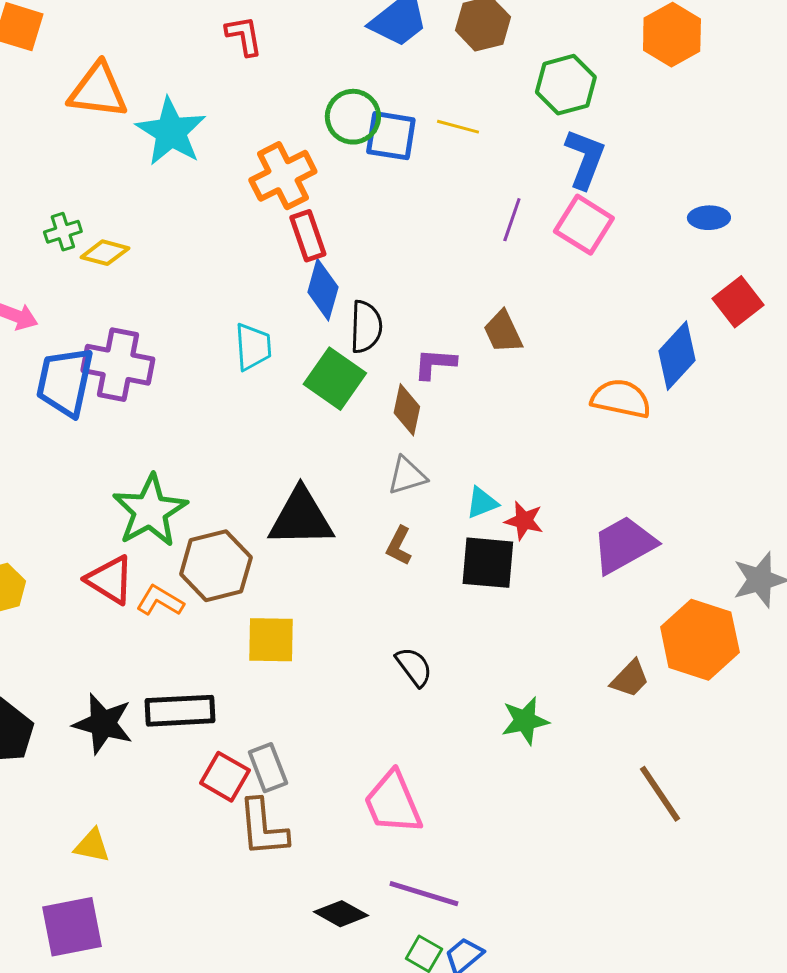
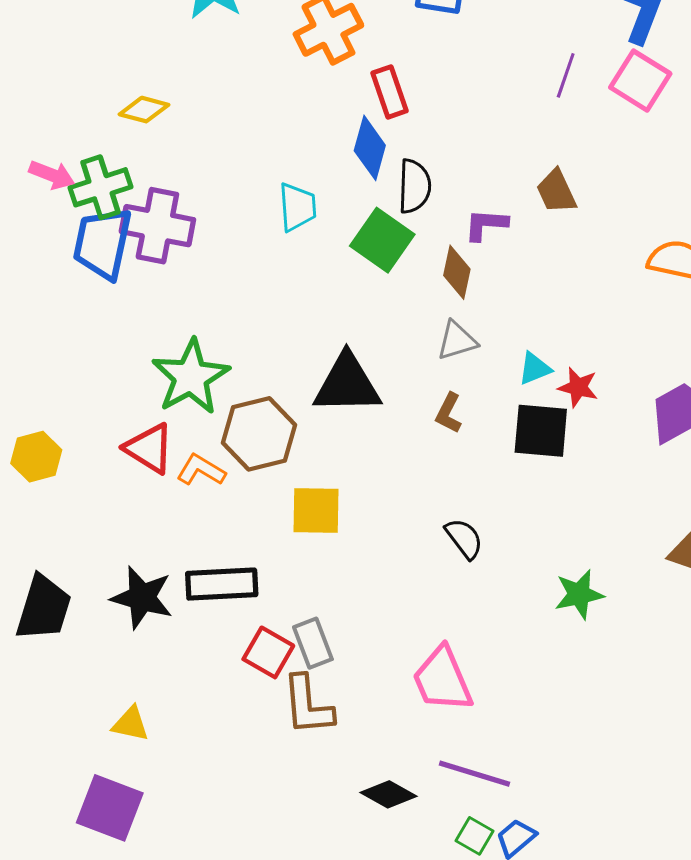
green cross: (63, 232) -> (100, 187), moved, size x1.6
red rectangle: (308, 236) -> (390, 92), moved
purple square: (72, 927) -> (110, 808), turned 32

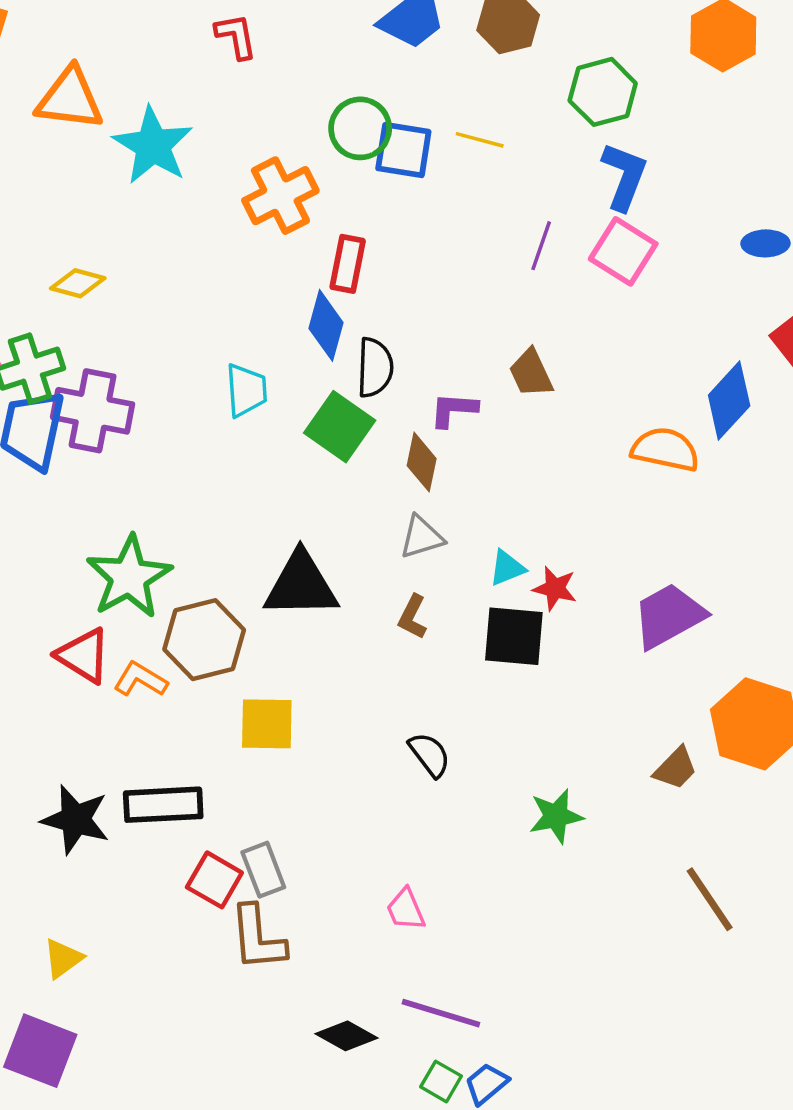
red rectangle: (390, 92) -> (348, 264), turned 30
pink trapezoid: (442, 679) -> (406, 909), size x0.6
yellow triangle: (131, 724) -> (63, 958), turned -48

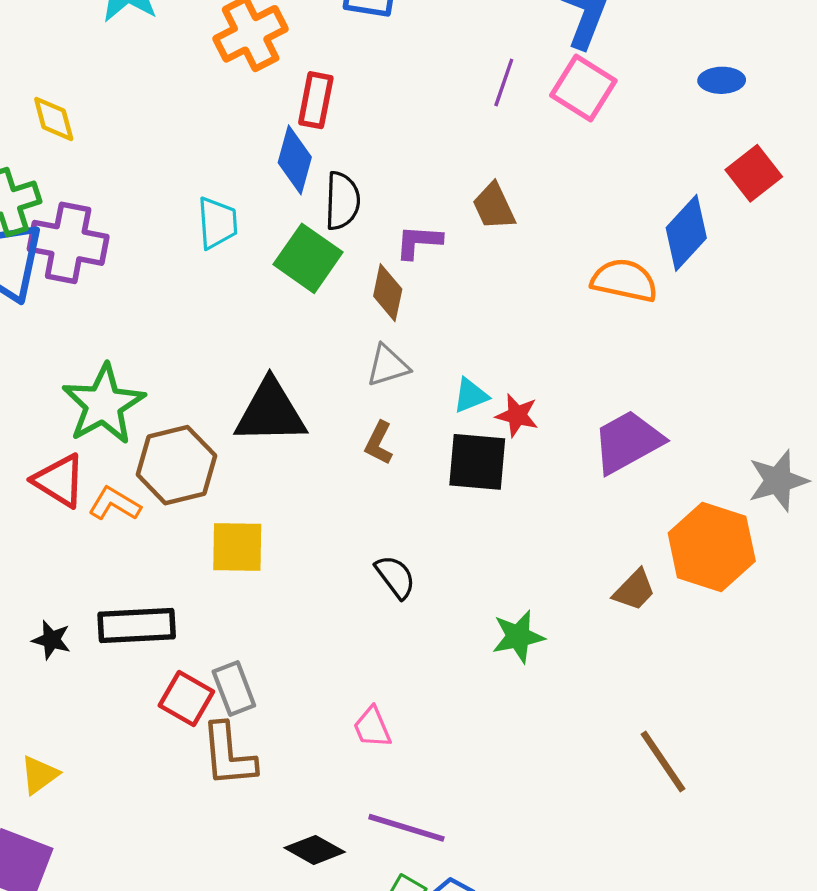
yellow diamond: (78, 283) -> (54, 119), turned 60
black star: (75, 820) -> (51, 640), size x0.6
brown line: (710, 899) -> (663, 762), moved

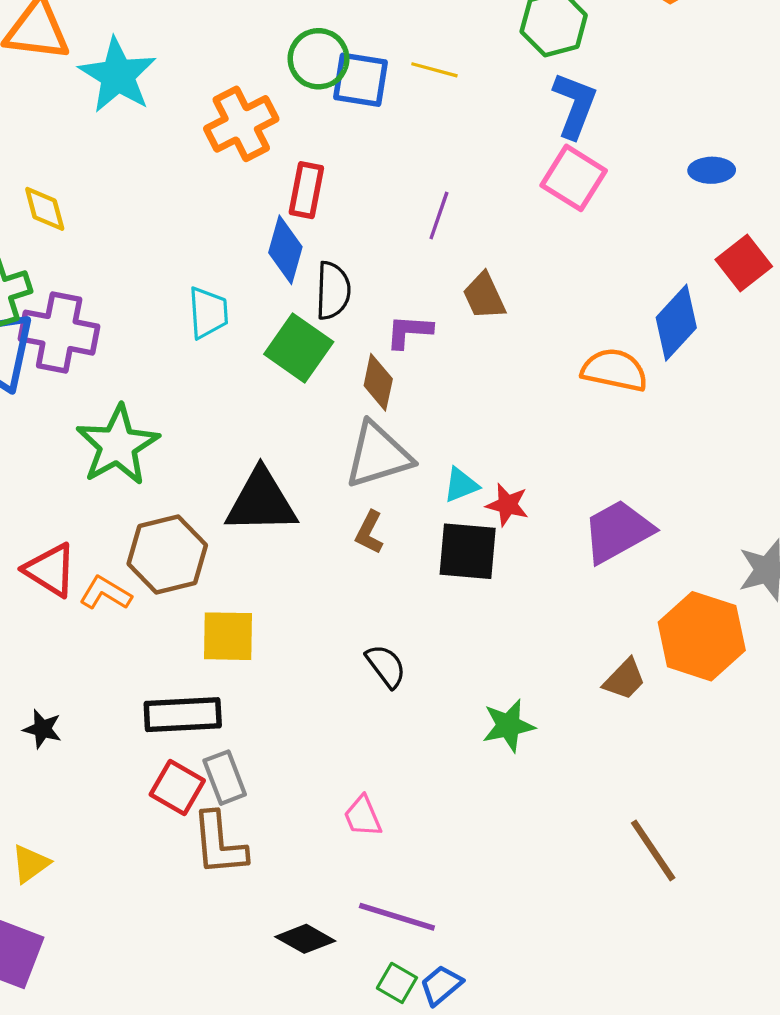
purple line: (504, 82) -> (439, 216), moved
gray triangle: (388, 366) -> (378, 455), size x1.6
green star: (103, 404) -> (118, 445), moved
black rectangle: (137, 625) -> (183, 715), moved

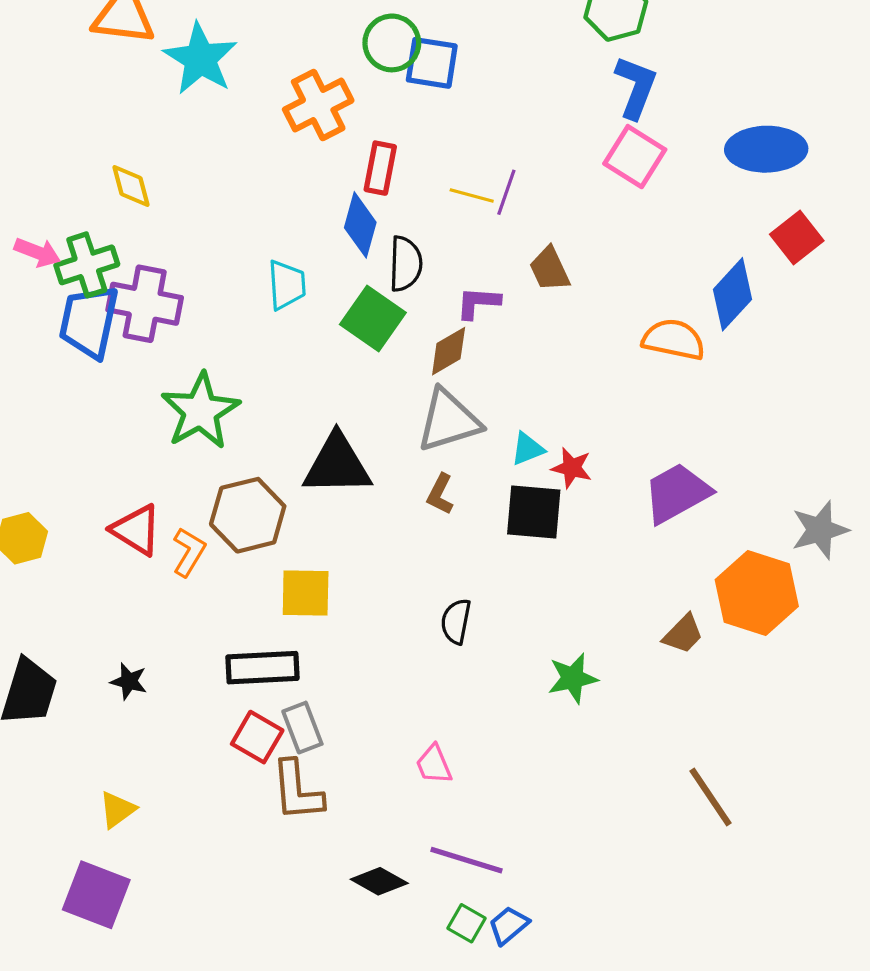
yellow line: (434, 70) -> (472, 195), moved
blue ellipse: (712, 170) -> (766, 149), size x1.8
brown diamond: (378, 382) -> (449, 351), turned 48
orange L-shape: (105, 593) -> (189, 552), turned 90
black semicircle: (386, 666) -> (456, 621), turned -132

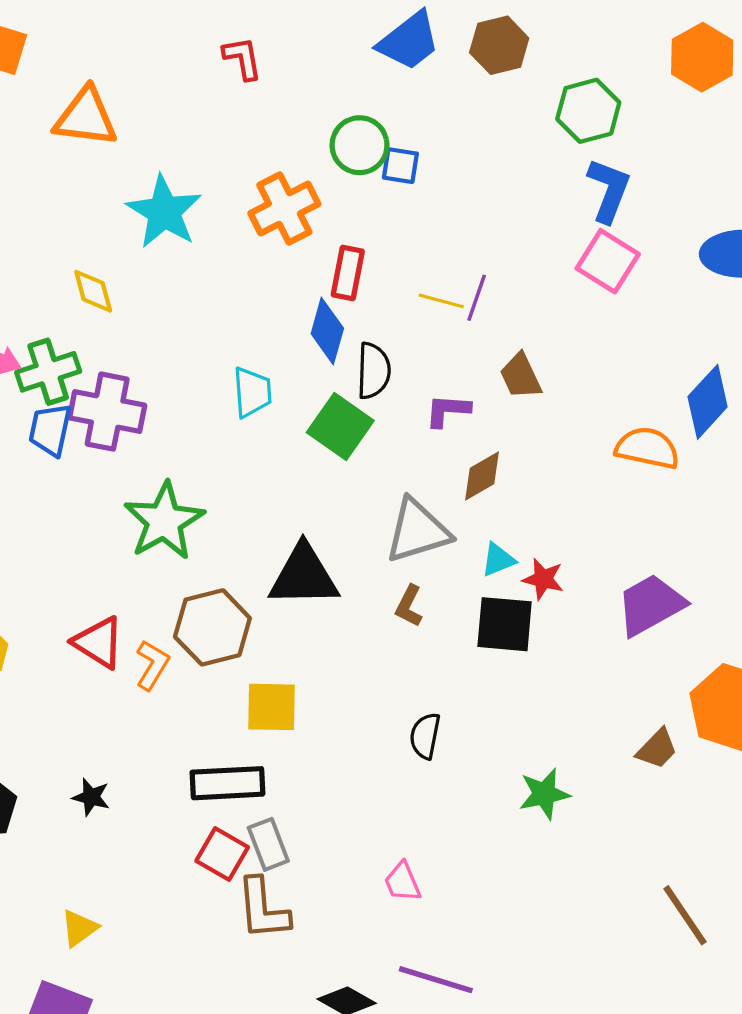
cyan star: (200, 59) -> (164, 212), moved
blue square: (432, 63) -> (400, 166), size x0.7
blue trapezoid: (89, 322) -> (50, 430), size x0.7
brown diamond: (449, 351) -> (482, 476), moved

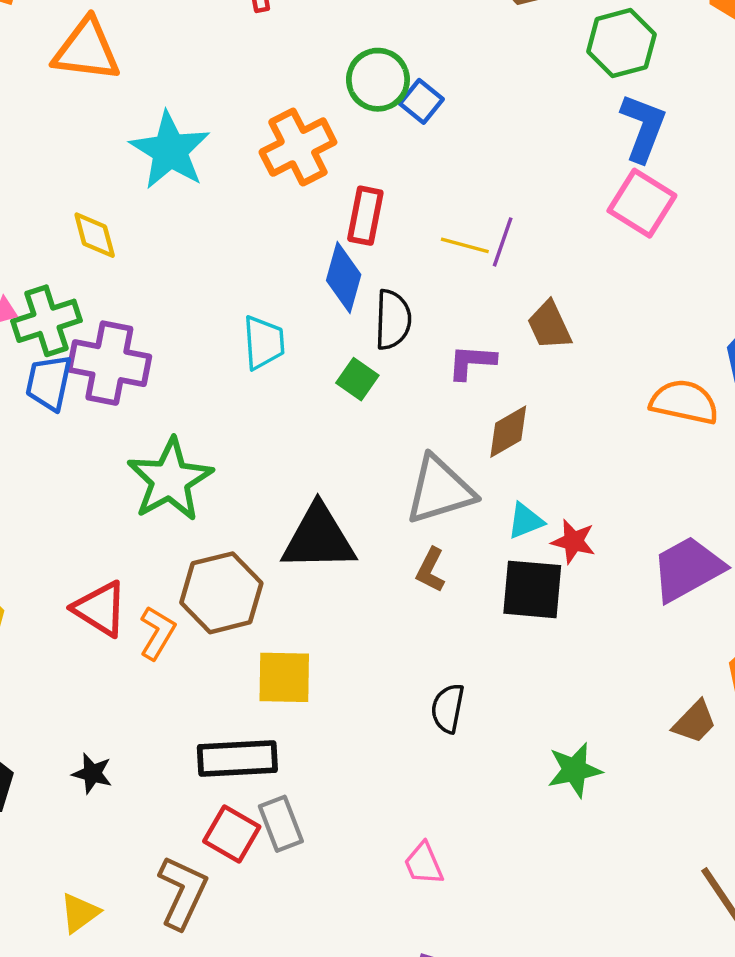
blue square: (400, 166) -> (421, 101), turned 30
green square: (340, 427) -> (357, 379), size x0.6
brown L-shape: (263, 909) -> (183, 892), moved, turned -150

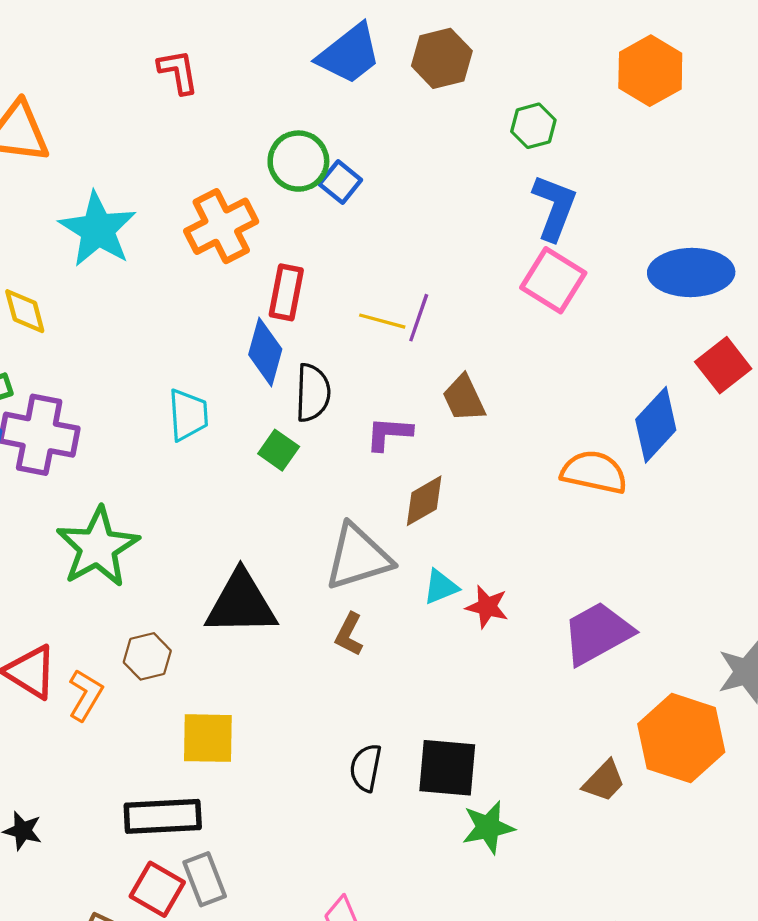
green hexagon: (621, 43) -> (533, 126), size x0.7
black square: (532, 589) -> (447, 768), moved
brown hexagon: (221, 593) -> (147, 656), size x0.6

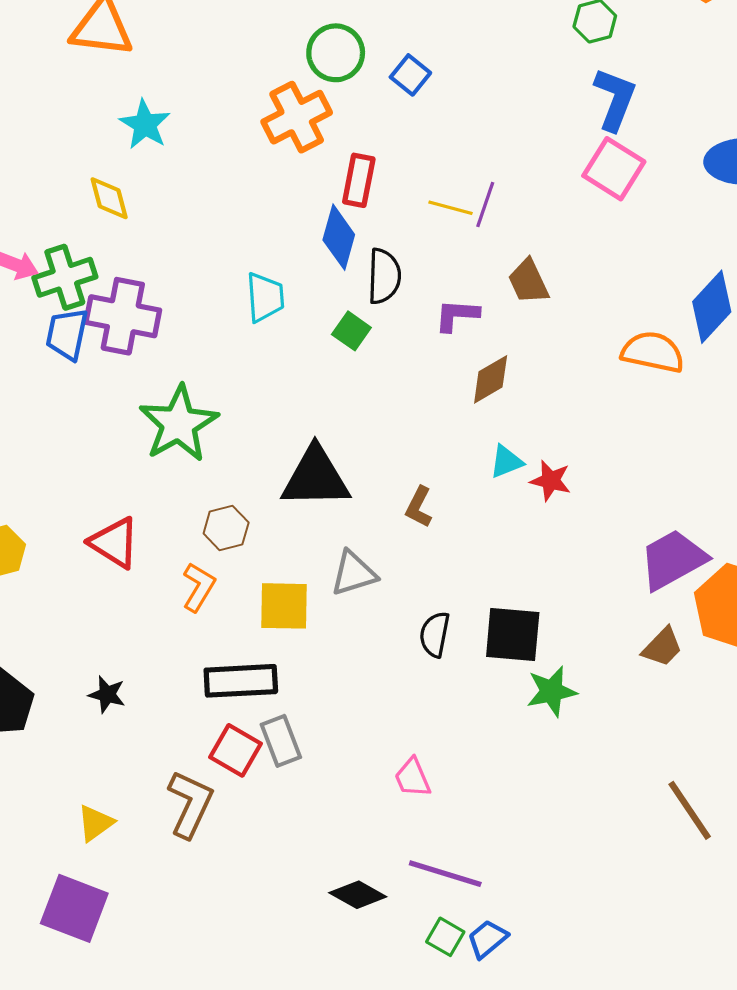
green circle: (298, 161) -> (336, 53), moved
cyan star: (98, 229) -> (145, 124), moved, size x0.7
gray triangle: (358, 557) -> (354, 573), moved, size x0.7
purple trapezoid: (597, 633) -> (673, 560), moved
orange L-shape: (85, 695) -> (199, 587), moved

